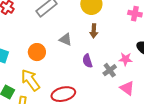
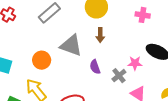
gray triangle: (66, 39) -> (71, 45), size x1.6

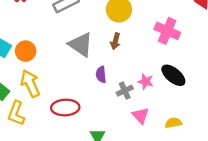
pink cross: (143, 15) -> (167, 31), size x1.5
orange circle: (42, 60) -> (26, 51), moved

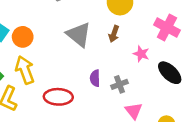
purple semicircle: (101, 75) -> (95, 78), moved
pink star: (146, 81) -> (141, 54), moved

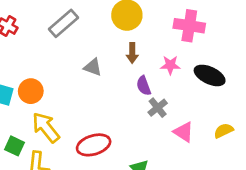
gray triangle: (79, 35) -> (93, 67), size x0.6
purple semicircle: (95, 78) -> (144, 86), moved

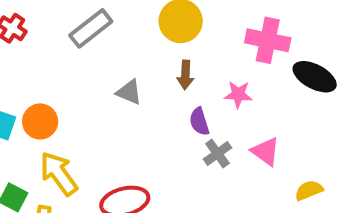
black ellipse: (210, 75) -> (315, 77), moved
pink triangle: (184, 132) -> (266, 151), moved

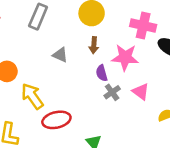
gray rectangle: (91, 28) -> (38, 17), turned -30
pink star: (238, 94) -> (125, 57), size x1.6
yellow arrow: (59, 174) -> (32, 96), moved

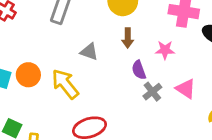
pink star: (125, 57) -> (165, 50), size x0.6
yellow arrow: (32, 96) -> (65, 84), moved

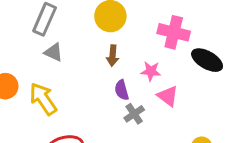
gray triangle: (89, 52) -> (53, 52), moved
pink triangle: (186, 89) -> (168, 96), moved

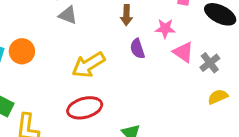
yellow arrow: (43, 99) -> (88, 65), moved, turned -84
gray cross: (134, 114) -> (210, 63), moved

